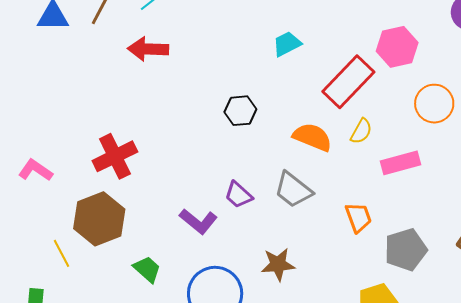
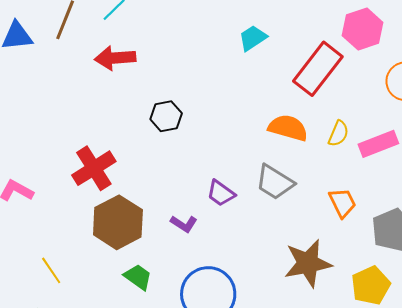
black hexagon: (240, 111) -> (166, 116), moved
yellow semicircle: (361, 131) -> (338, 134), moved
brown hexagon: (99, 219) -> (118, 222), moved
purple L-shape: (198, 221) -> (184, 224), size x0.7
brown star: (278, 264) -> (308, 263), moved, size x1.4

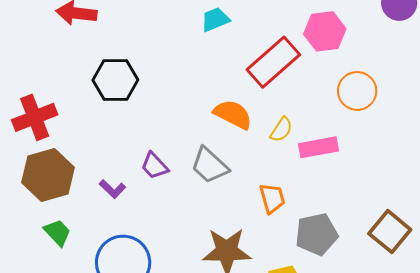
black hexagon: (166, 116) -> (115, 80), size x1.4

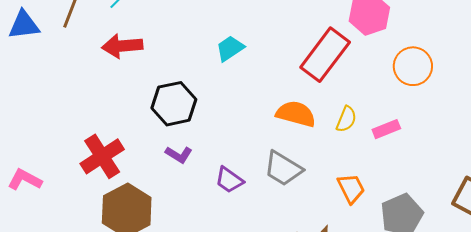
cyan trapezoid: (215, 19) -> (230, 48), moved
pink rectangle: (319, 147) -> (386, 129), size x0.7
purple L-shape: (112, 189) -> (179, 155), moved

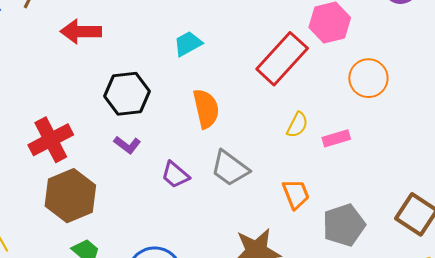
orange semicircle: (296, 114) -> (206, 109), moved, turned 57

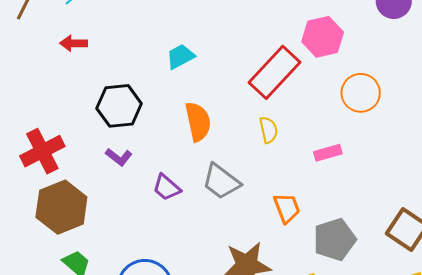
red arrow: (81, 32) -> (74, 43), size x0.7
yellow semicircle: (297, 125) -> (269, 130), moved, turned -40

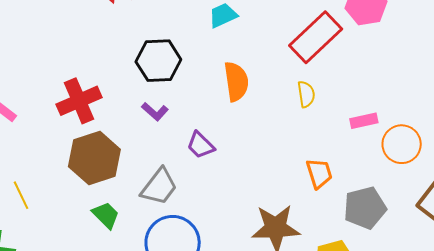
orange circle: (361, 93) -> (402, 144), moved
gray trapezoid: (221, 181) -> (159, 187), moved, turned -93

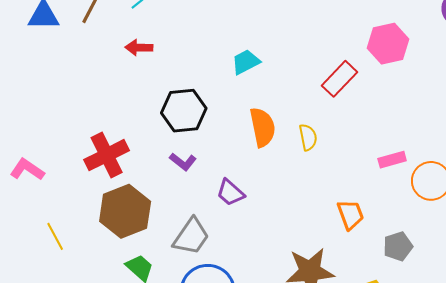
red rectangle: (316, 37) -> (339, 79), size x0.7
yellow semicircle: (306, 94) -> (308, 137), moved
yellow line: (21, 195) -> (55, 236), moved
gray pentagon: (365, 208) -> (398, 246), size x0.7

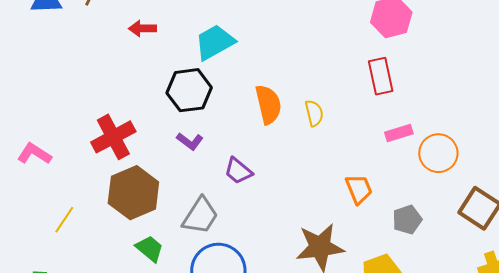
cyan trapezoid: (246, 62) -> (215, 42), moved, size x1.4
red rectangle: (339, 79) -> (381, 76), moved, turned -54
yellow line: (55, 236) -> (64, 220), turned 64

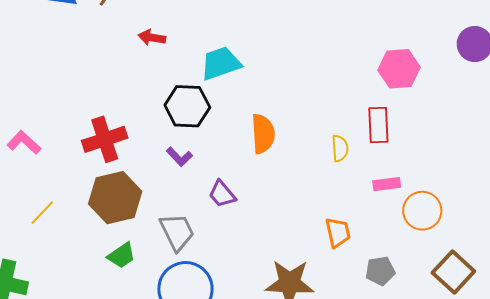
yellow semicircle: (314, 113) -> (340, 148), moved
gray trapezoid: (200, 216) -> (177, 232), turned -69
green trapezoid: (150, 249) -> (121, 256), turned 96

